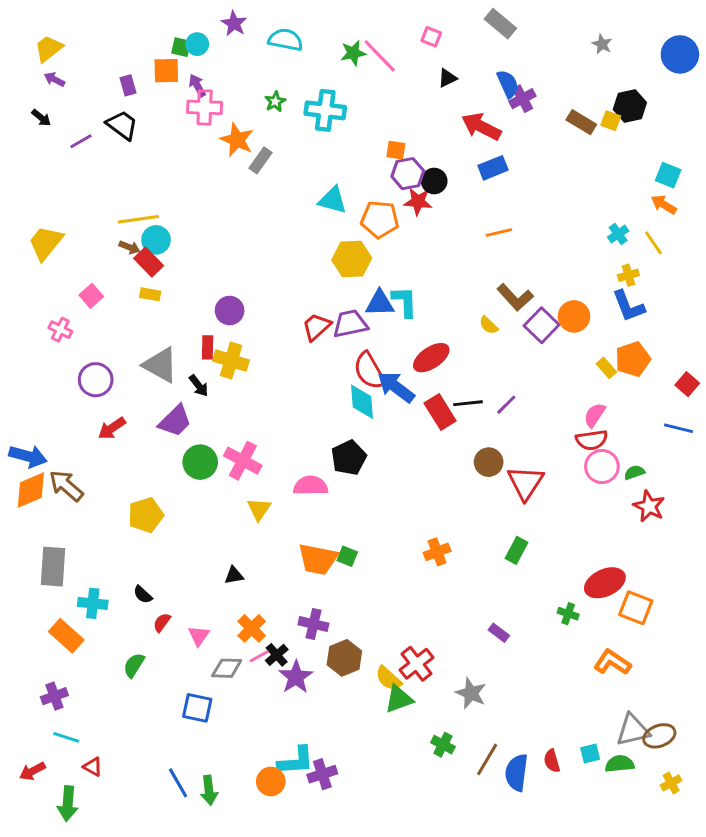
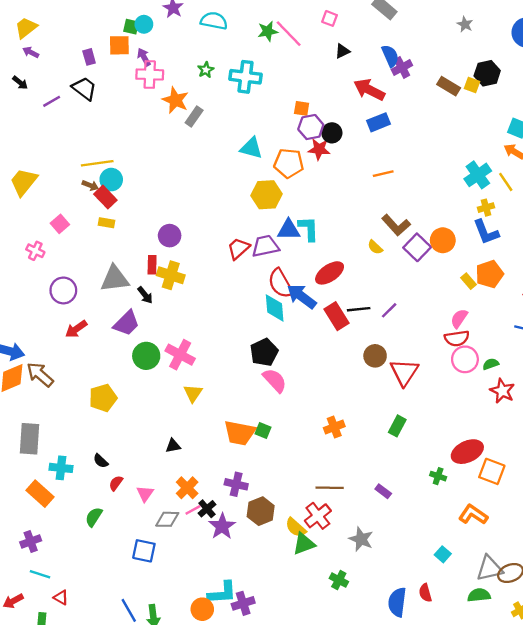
cyan cross: (618, 234) -> (478, 175), size x1.6
gray triangle: (160, 365) -> (115, 279), turned -36
pink semicircle: (311, 486) -> (275, 380), moved, turned 48
cyan square: (590, 754) -> (443, 554), moved, turned -35
brown line: (487, 759) -> (330, 488), moved, turned 60

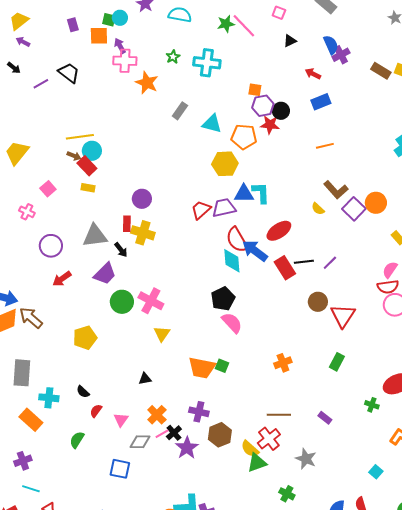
purple rectangle: (89, 57) -> (73, 25), moved
red arrow: (369, 90) -> (313, 74), size x0.6
gray rectangle: (194, 117) -> (180, 111), moved

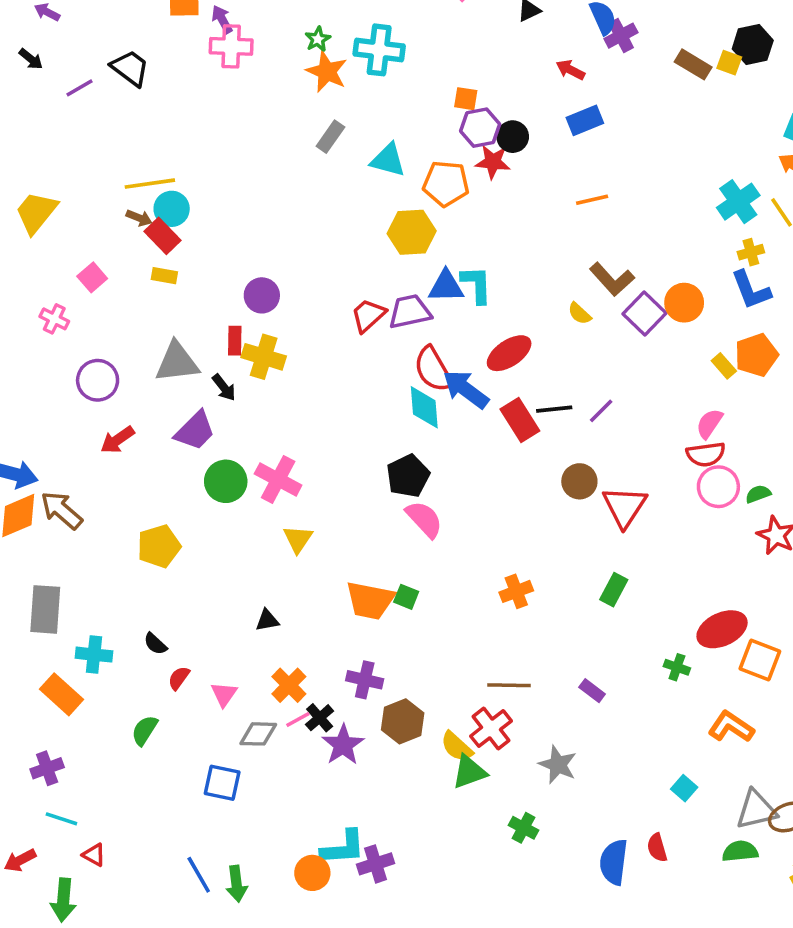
orange star: (147, 83) -> (327, 72), moved

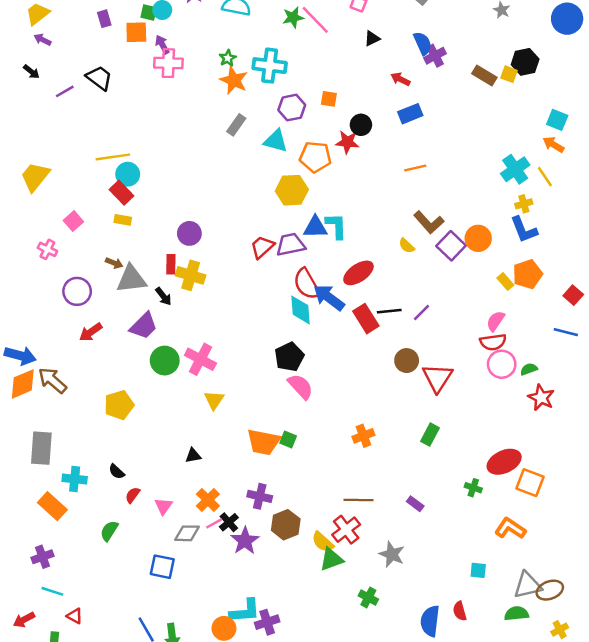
purple hexagon: (480, 128) -> (292, 108), moved
brown arrow: (139, 218) -> (114, 263), moved
cyan square: (684, 788) -> (478, 570), turned -35

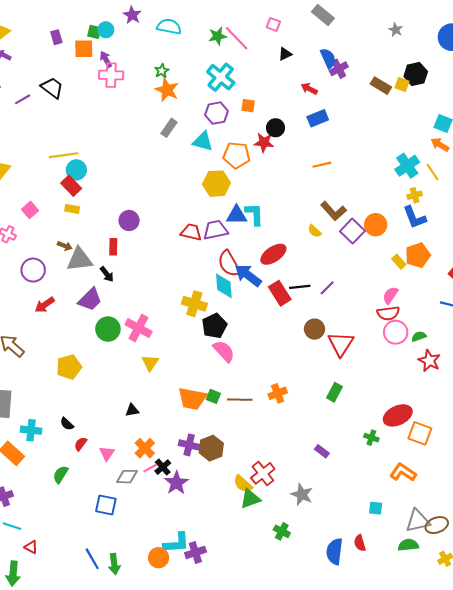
cyan cross: (270, 66) -> (221, 77), moved, turned 32
red trapezoid: (262, 247) -> (191, 232), turned 55
yellow cross: (191, 275) -> (194, 304), moved
brown line: (358, 500) -> (240, 400), moved
brown hexagon: (286, 525) -> (211, 448), moved

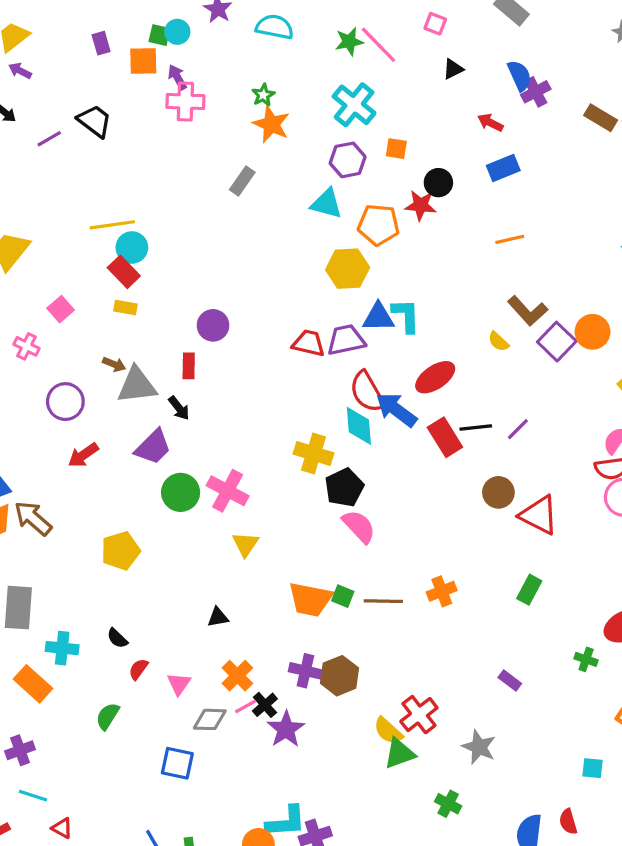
gray rectangle: (169, 128) -> (242, 181), moved
red triangle: (341, 344) -> (539, 515), turned -36

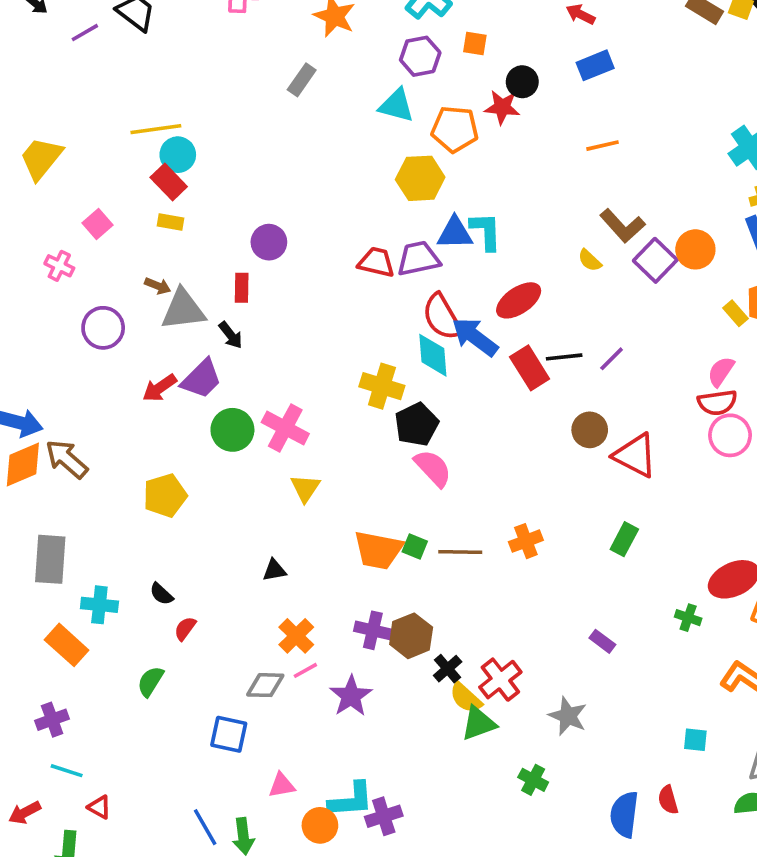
red arrow: (83, 455) -> (160, 388), moved
pink triangle: (179, 684) -> (282, 785), moved, turned 45
black cross: (265, 705) -> (448, 669), moved

